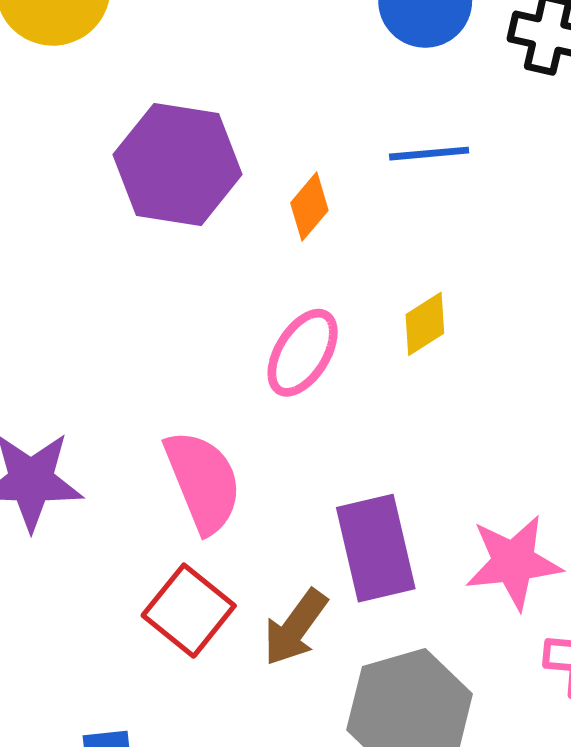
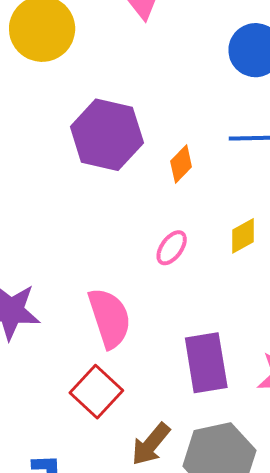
pink ellipse: (303, 353) -> (172, 248), size x0.7
brown arrow: (295, 628) -> (151, 444), moved

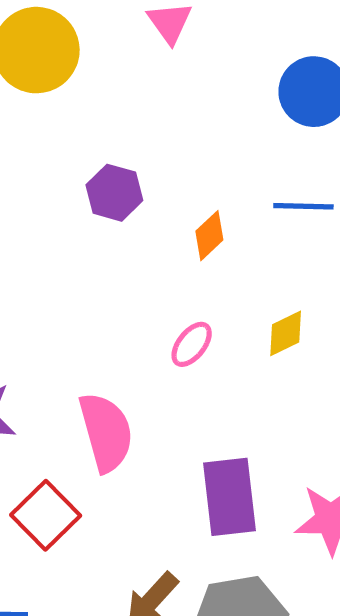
purple hexagon: (107, 135) -> (114, 193), size x0.6
red square: (96, 392) -> (46, 515), moved

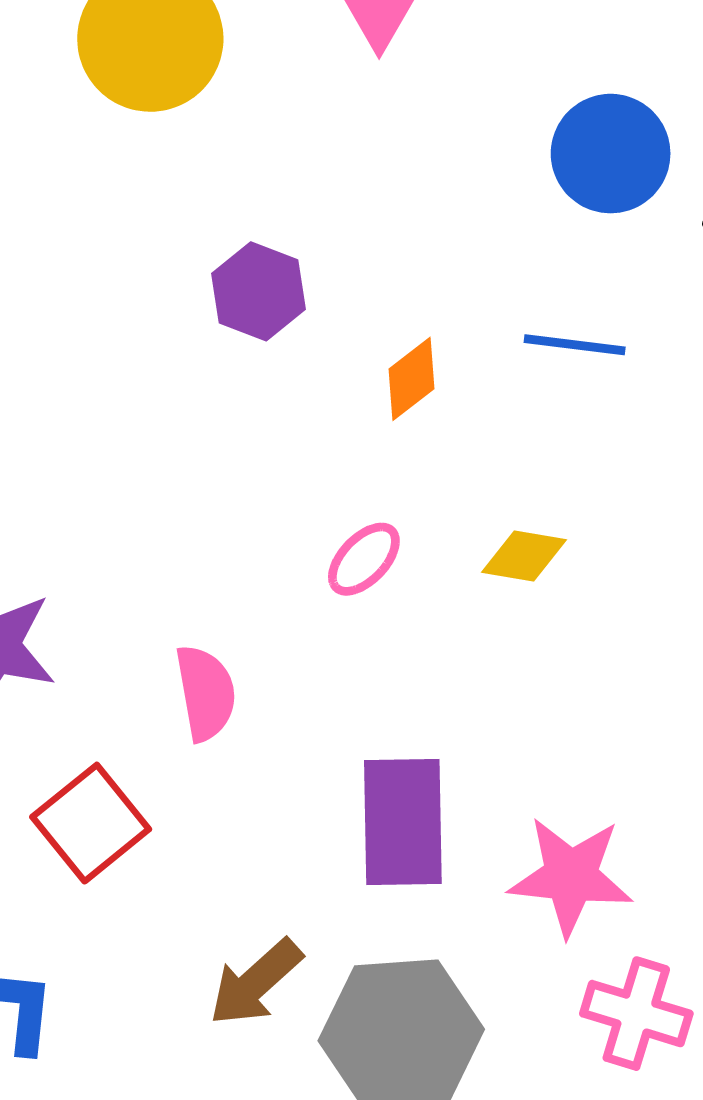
yellow diamond: (286, 333) -> (524, 556), turned 30
pink semicircle: (106, 432) -> (206, 693), size x0.7

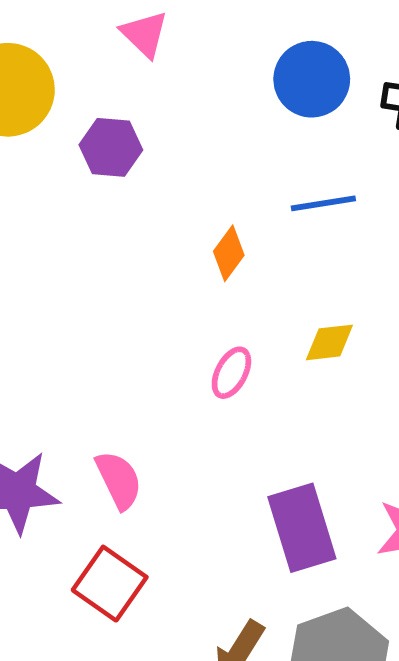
purple hexagon: (258, 291) -> (111, 147), moved
pink semicircle: (206, 693) -> (119, 480), moved

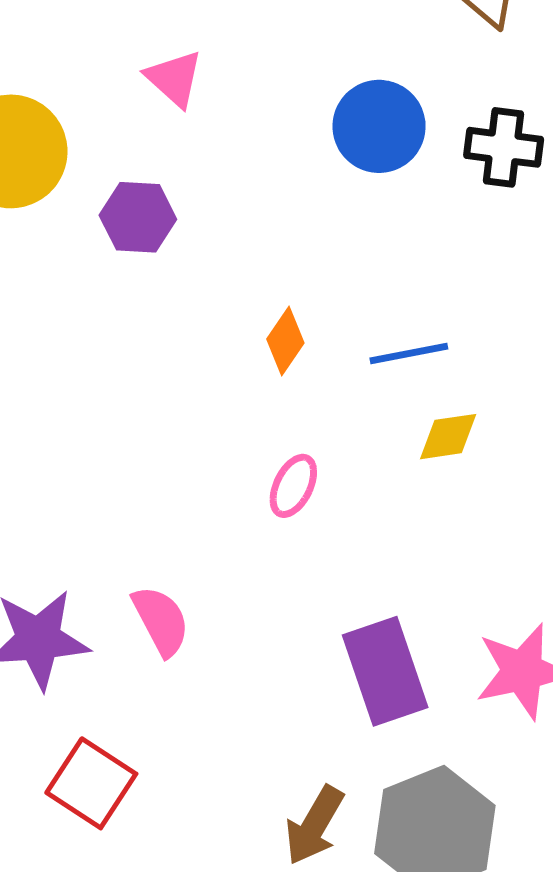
blue line: (323, 203) -> (409, 353), moved
yellow diamond: (329, 342) -> (448, 437), moved
red square: (110, 584) -> (91, 783), moved

